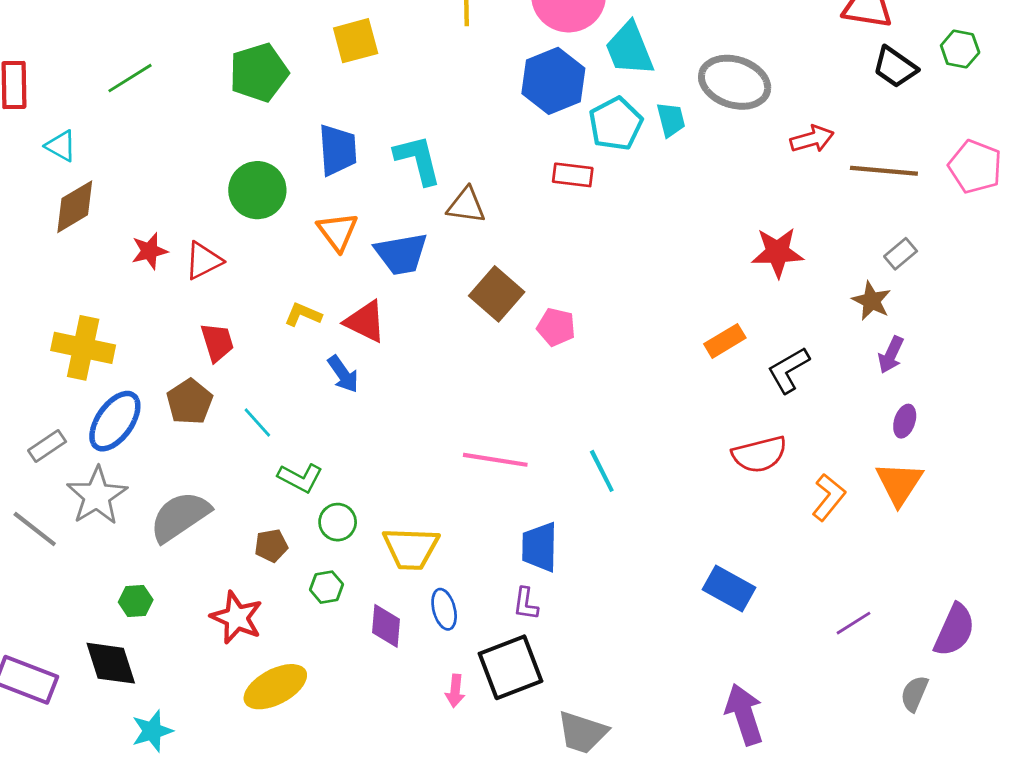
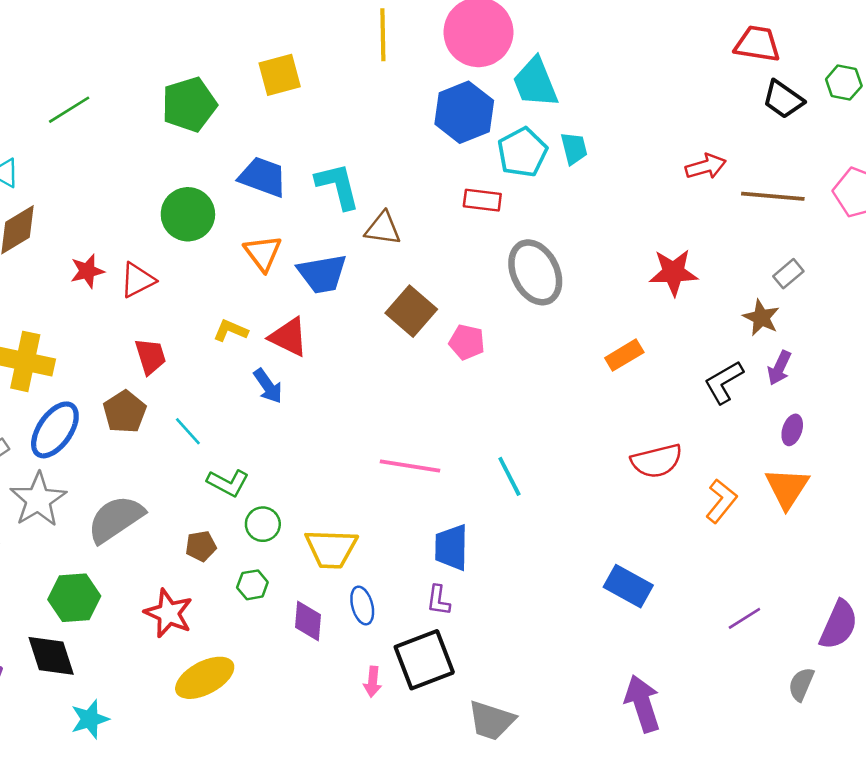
gray ellipse: (735, 82) -> (535, 272), moved, turned 46
blue trapezoid: (338, 150) -> (263, 177), turned -66
black L-shape: (788, 370) -> (724, 382), moved
green hexagon: (136, 601) -> (74, 598), size x1.6

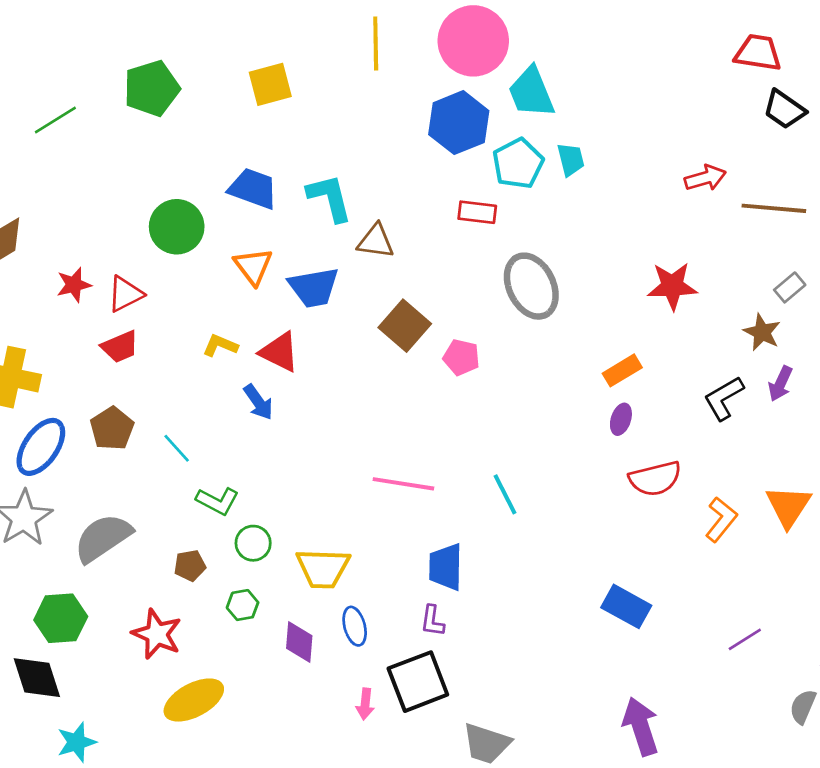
green pentagon: (189, 105) -> (152, 88), moved
red trapezoid: (150, 356) -> (120, 347), moved, turned 84
purple ellipse: (792, 430) -> (621, 419), moved

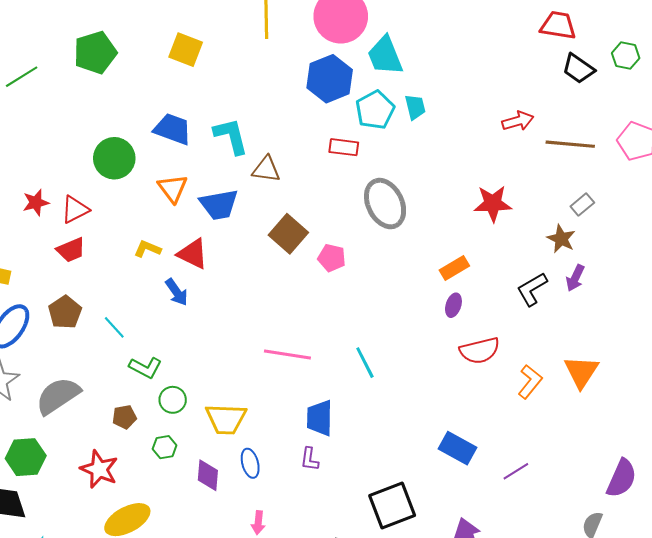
yellow square: (270, 84) -> (186, 50), turned 36
purple line: (745, 639) -> (516, 471), moved
black square: (418, 682) -> (392, 506), moved

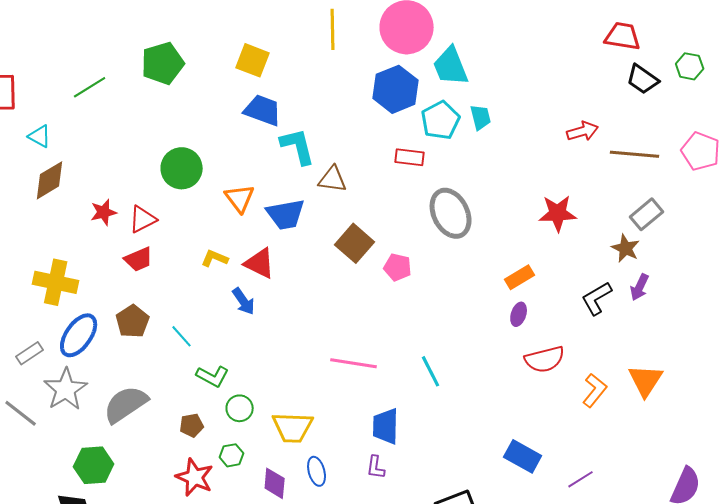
blue trapezoid: (173, 129) -> (263, 110), moved
gray rectangle: (582, 205) -> (647, 214), size x1.4
red star: (99, 469) -> (195, 477), moved

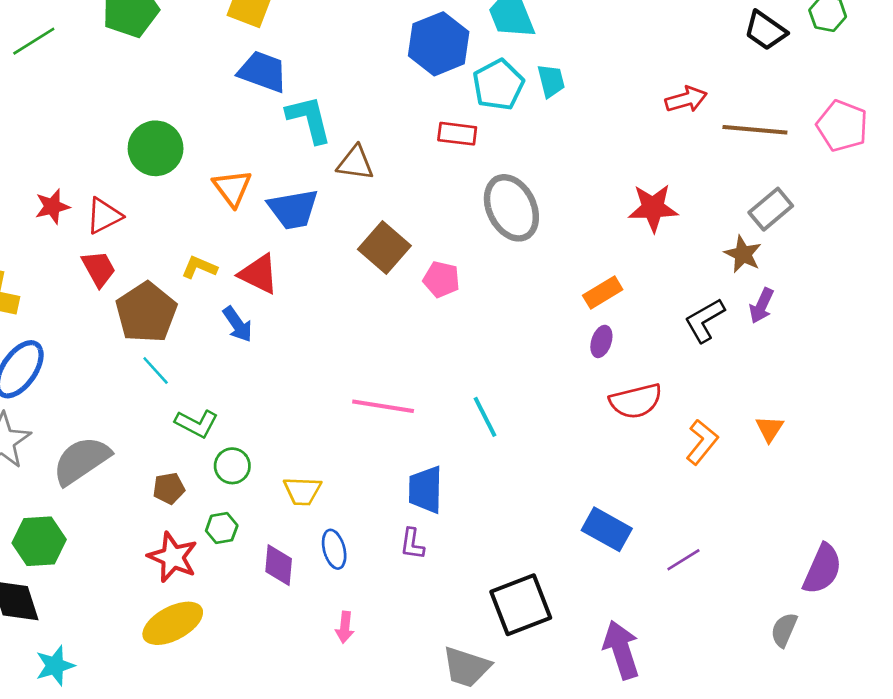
red trapezoid: (139, 259) -> (99, 269), turned -96
brown pentagon: (133, 321) -> (146, 312), moved, size x1.4
orange triangle: (646, 380) -> (769, 429), size x0.6
yellow trapezoid: (293, 427) -> (302, 491), size x0.7

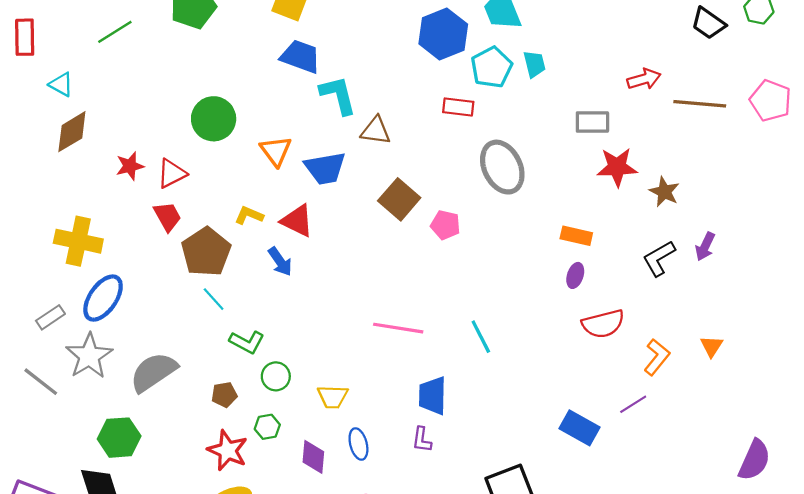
gray rectangle: (771, 209) -> (592, 122), moved, turned 40
brown star: (743, 254) -> (664, 192), moved
orange rectangle: (603, 293) -> (576, 236), turned 44
purple line: (683, 560) -> (633, 404), moved

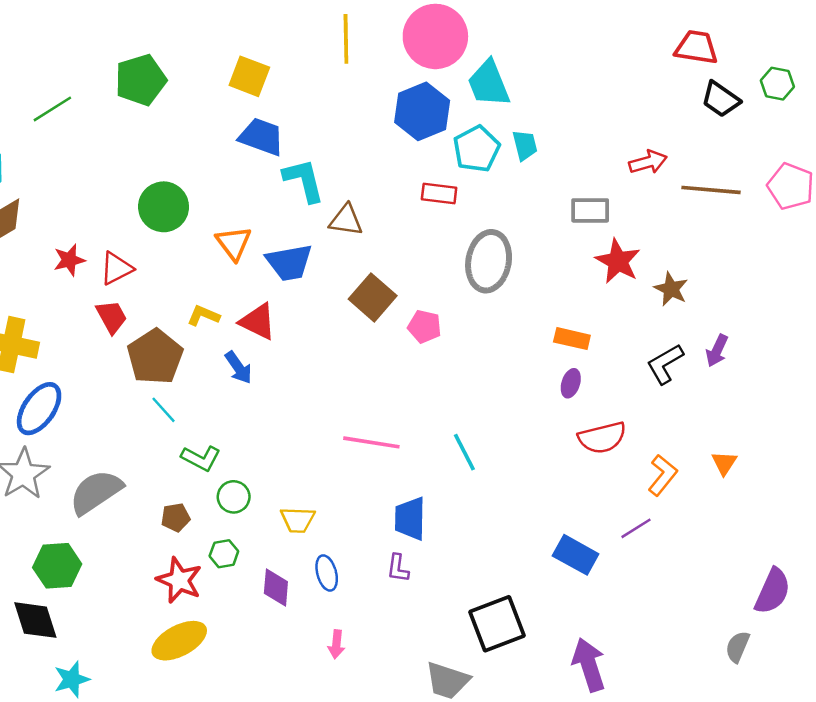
gray ellipse: (502, 167) -> (489, 261), turned 36
red star: (617, 167) -> (618, 261), turned 30

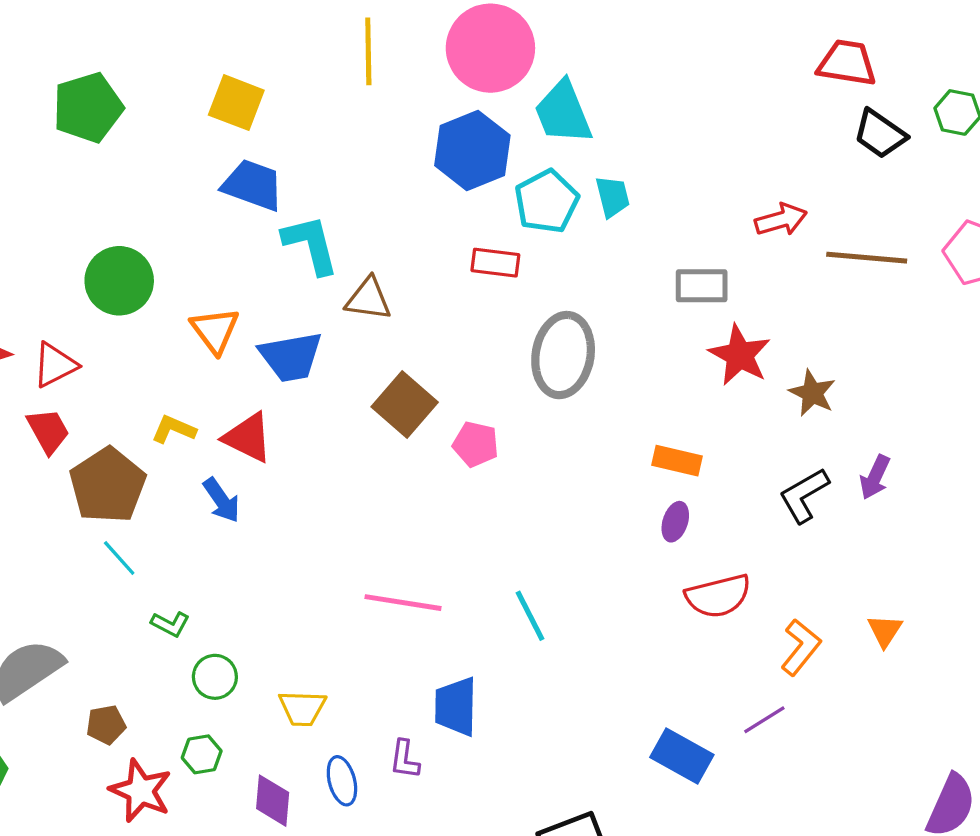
green L-shape: (201, 458) -> (170, 624), size x0.7
brown pentagon: (176, 517) -> (106, 725), moved
purple L-shape: (398, 568) -> (405, 759), moved

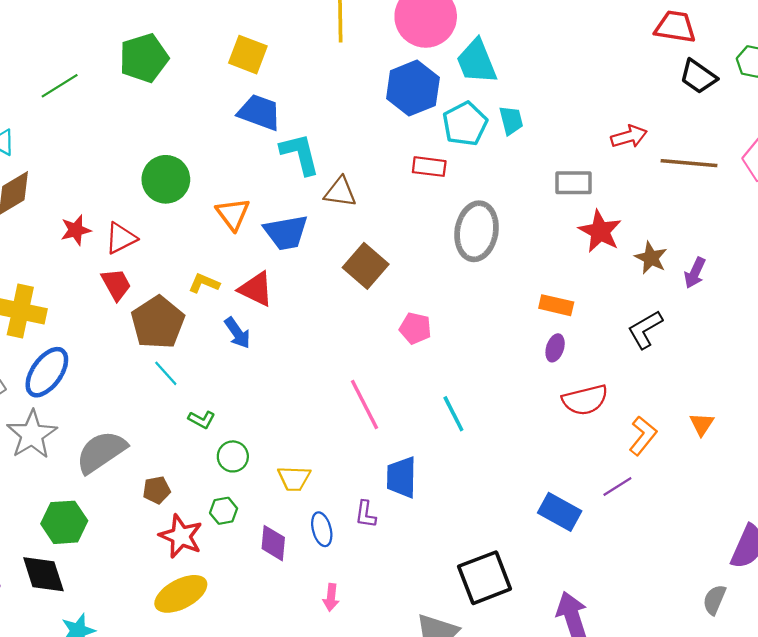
pink pentagon: (476, 444) -> (415, 328), moved
purple arrow: (875, 477) -> (695, 273), moved
pink line: (403, 603) -> (364, 405), turned 54

